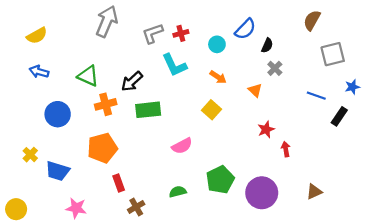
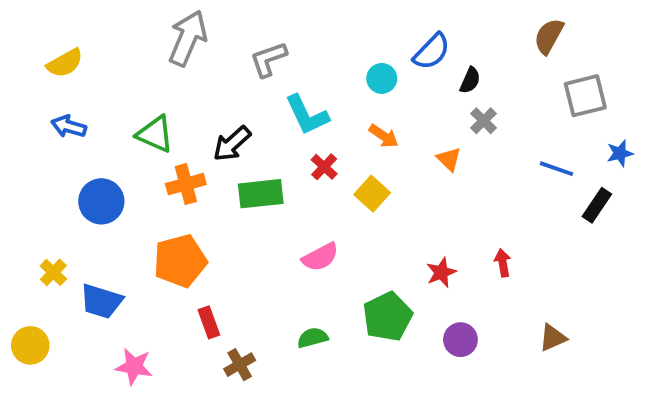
red cross: (181, 33) -> (324, 167), moved, turned -32
red star: (266, 129) -> (441, 272), moved
purple circle: (262, 193) -> (460, 340), size x0.6
yellow circle: (16, 209) -> (30, 345), moved

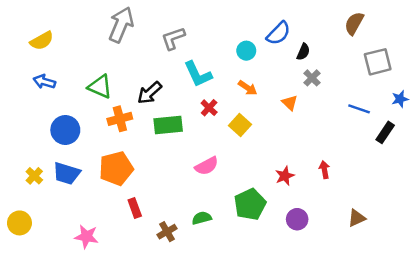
blue trapezoid: (101, 301) -> (67, 173), moved
brown cross: (240, 365) -> (167, 232), moved

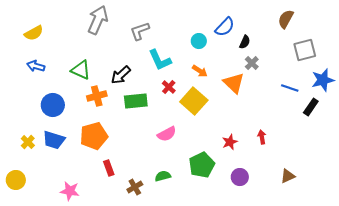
blue star: (400, 99) -> (323, 80), size x1.6
orange triangle: (290, 103) -> (234, 83), size x1.6
yellow square: (240, 125) -> (194, 101), size x1.5

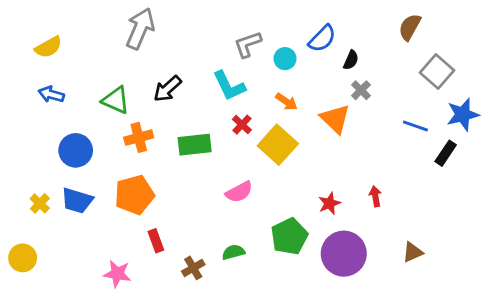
gray L-shape: (140, 31) -> (248, 44), moved
gray square: (305, 50) -> (437, 72), turned -35
black arrow: (121, 75) -> (167, 89), moved
purple circle: (240, 177) -> (344, 254), size x1.8
pink star: (70, 191) -> (117, 274), moved

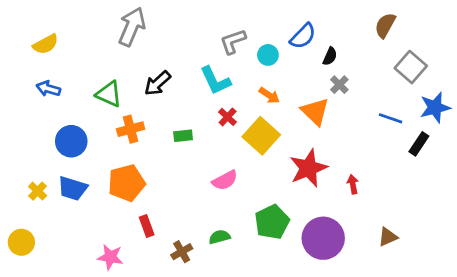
green rectangle: (195, 145) -> (183, 136), size x0.6
red star: (329, 203) -> (308, 168), moved, size x1.8

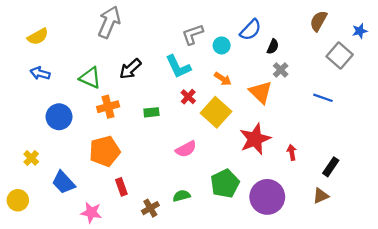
blue star: (435, 108) -> (360, 31), moved, size x0.6
black rectangle: (419, 144) -> (331, 167), moved
blue trapezoid: (73, 188) -> (63, 182), moved, turned 30

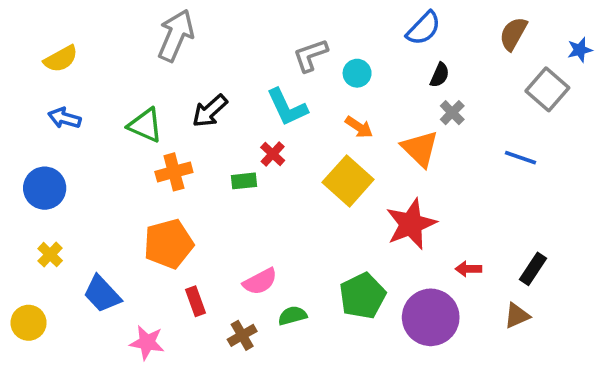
blue semicircle: (251, 30) -> (423, 28), moved
red cross: (188, 97) -> (273, 154), moved
blue circle: (59, 117) -> (45, 188), moved
pink semicircle: (186, 149) -> (260, 281), moved
red arrow: (292, 152) -> (468, 269), moved, turned -80

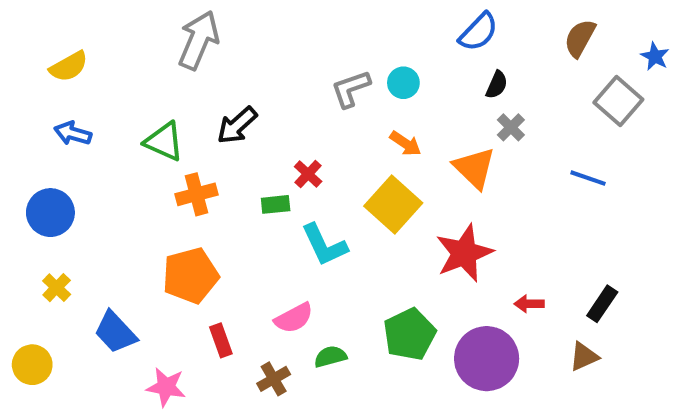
blue star: (580, 50) -> (655, 56), turned -30
gray L-shape: (310, 55) -> (351, 89), moved
cyan L-shape: (287, 107) -> (324, 245), moved

